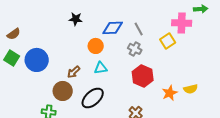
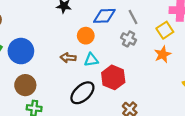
brown arrow: (74, 72) -> (68, 58), moved, turned 48
red hexagon: (143, 76) -> (113, 77), moved
brown circle: (63, 91) -> (25, 85), moved
orange star: (170, 93) -> (163, 54), moved

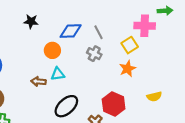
brown arrow: (68, 58) -> (38, 81), moved
red hexagon: (113, 77) -> (114, 104), moved
black ellipse: (82, 93) -> (66, 106), moved

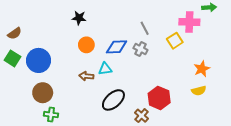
blue diamond: (71, 31) -> (117, 47), moved
orange circle: (52, 50) -> (86, 45), moved
orange star: (127, 69) -> (202, 69), moved

